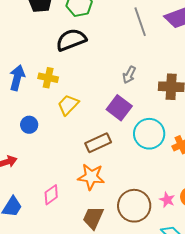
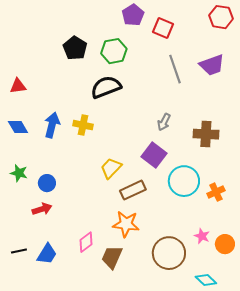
yellow trapezoid: (68, 105) -> (111, 168), moved
blue circle: (29, 125) -> (47, 183), moved
pink star: (167, 200) -> (202, 236), moved
brown trapezoid: (93, 218) -> (112, 257), moved

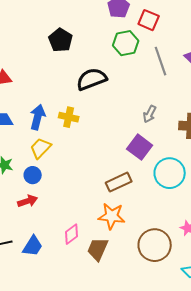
green hexagon: (114, 51) -> (126, 43), moved
yellow trapezoid: (111, 168) -> (41, 148), moved

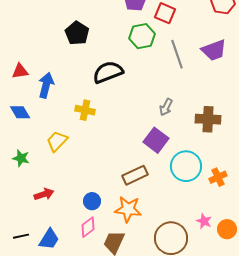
blue arrow: (38, 117) -> (46, 85), moved
blue circle: (33, 175) -> (92, 201), moved

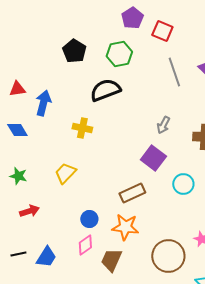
green hexagon: (142, 36) -> (119, 54), moved
yellow trapezoid: (57, 141) -> (65, 173), moved
cyan circle: (186, 166) -> (183, 184), size x0.7
red arrow: (44, 194) -> (29, 211), moved

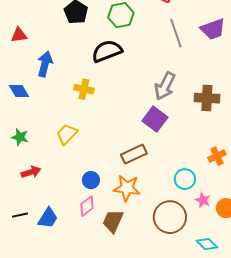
red triangle: (17, 89) -> (19, 35), moved
gray arrow: (163, 125) -> (165, 86), size x1.6
cyan circle: (183, 184) -> (185, 179), moved

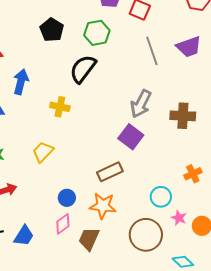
black semicircle: (107, 51) -> (83, 69), turned -32

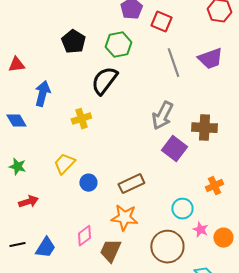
yellow cross: (60, 107) -> (81, 119), turned -30
purple square: (131, 137) -> (174, 149), moved
blue circle: (67, 198) -> (88, 183), moved

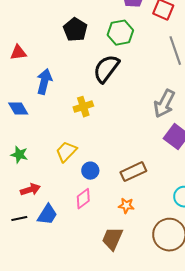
orange star: (124, 218) -> (126, 206), size x0.6
pink diamond: (84, 236) -> (83, 199), moved
black line: (17, 245) -> (19, 219), moved
blue trapezoid: (45, 248) -> (47, 215), moved

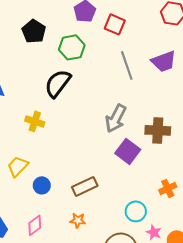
black pentagon: (75, 30) -> (34, 31), moved
yellow cross: (83, 107) -> (35, 121), turned 36
pink diamond: (83, 199) -> (35, 225), moved

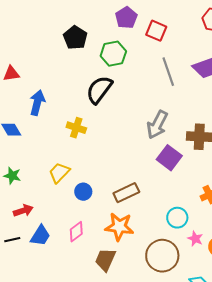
orange star: (78, 220) -> (119, 227), size x1.8

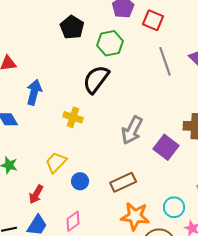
gray arrow: (157, 125) -> (132, 130), moved
red arrow: (23, 211) -> (36, 194), moved, turned 138
orange star: (119, 227) -> (135, 216), moved

